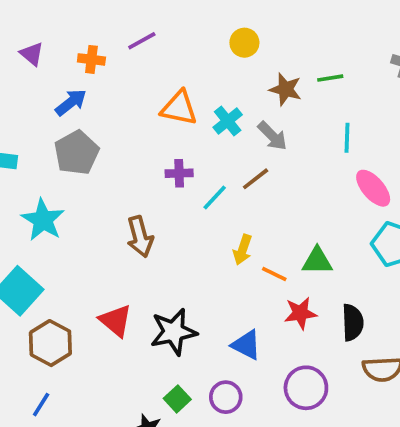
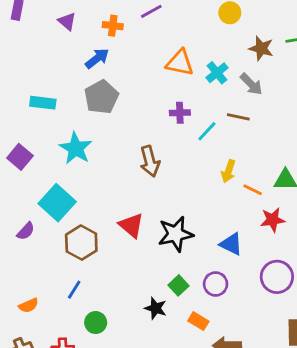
brown line: (256, 179) -> (238, 117), turned 50

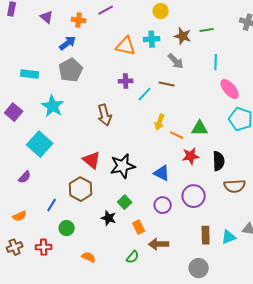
cyan cross: (217, 73) -> (152, 39), moved, turned 35
purple semicircle: (26, 231) -> (25, 177), moved
brown hexagon: (81, 243) -> (81, 189), moved
purple circle: (216, 284) -> (163, 205), moved
orange rectangle: (198, 321) -> (139, 227), turned 32

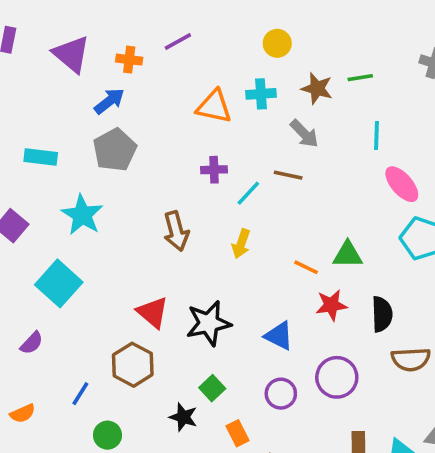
purple triangle: (47, 17) -> (71, 54), size x1.6
yellow arrow: (160, 122) -> (241, 244), moved

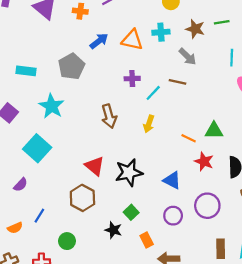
blue arrow: (109, 101) -> (99, 41), moved
red star: (331, 305) -> (204, 161), turned 30
blue line: (80, 394) -> (39, 216), moved

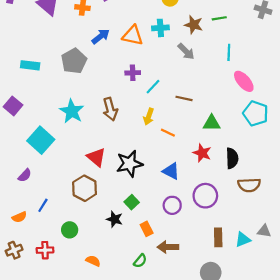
brown line: (178, 82) -> (184, 98), moved
cyan star: (52, 106) -> (72, 111), moved
orange line: (189, 138) -> (168, 133), moved

